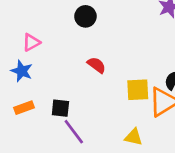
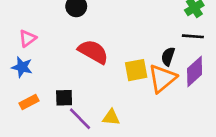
red semicircle: (97, 65) -> (93, 52), size x1.6
yellow triangle: (134, 137) -> (111, 117), moved

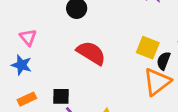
pink triangle: (28, 38) -> (28, 37), turned -36
yellow square: (136, 70) -> (148, 48), moved, turned 30

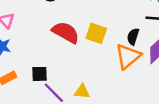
yellow square: (148, 48) -> (96, 33), moved

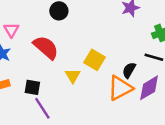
red semicircle: (66, 32) -> (46, 47), moved
yellow triangle: (82, 91) -> (73, 76), moved, turned 42

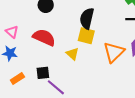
black semicircle: (129, 70) -> (87, 18), moved, size x1.5

